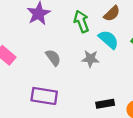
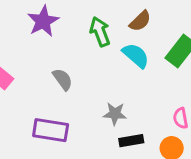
gray star: (90, 59) -> (115, 114), moved

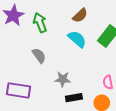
green arrow: (100, 32) -> (40, 23), moved
gray semicircle: (63, 79) -> (39, 56), moved

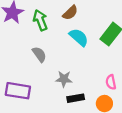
brown semicircle: (80, 15) -> (70, 13), moved

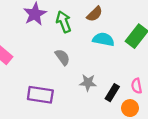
cyan semicircle: (79, 37) -> (103, 39), turned -30
black rectangle: (76, 98) -> (112, 93), moved, turned -49

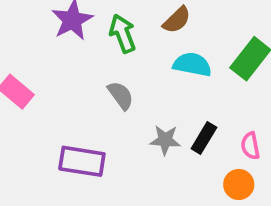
black rectangle: (112, 93) -> (204, 138), moved

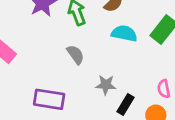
black rectangle: (204, 138) -> (126, 105), moved

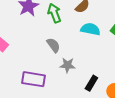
gray star: (106, 85) -> (67, 65), moved

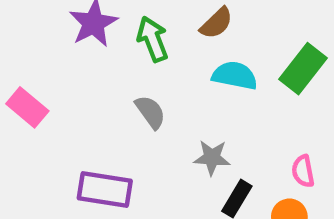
gray star: (67, 65) -> (212, 158), moved

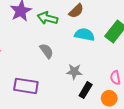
green arrow: (153, 39) -> (47, 18), turned -54

